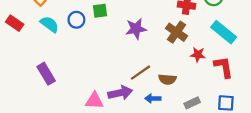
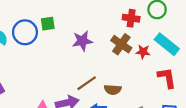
blue circle: (76, 20) -> (25, 32), size x1.5
red star: (198, 55) -> (143, 52), moved

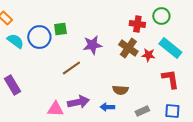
brown line: (87, 83) -> (71, 68), moved

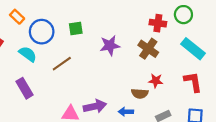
blue circle: (39, 37) -> (42, 32), moved
cyan semicircle: (15, 41) -> (28, 54), moved
red star: (148, 55) -> (156, 81), moved
brown line: (71, 68) -> (62, 64), moved

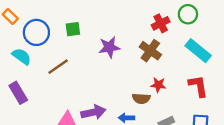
red cross: (158, 23) -> (161, 23), turned -35

